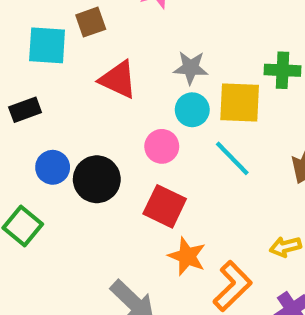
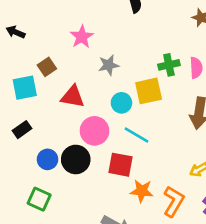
gray star: (191, 68) -> (109, 65), moved
pink circle: (162, 146) -> (95, 131), moved, size x1.4
cyan line: (232, 158) -> (137, 135), moved

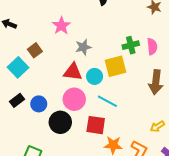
cyan square: (25, 88) -> (18, 67), turned -30
red triangle: (73, 97) -> (73, 72), moved
blue circle: (48, 159) -> (39, 104), moved

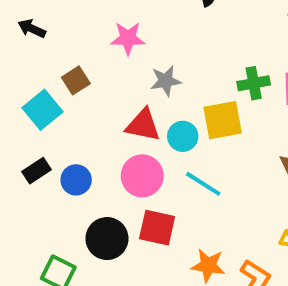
pink star: (61, 26) -> (128, 38), turned 30
black circle: (60, 122) -> (107, 239), moved
red square: (96, 125) -> (157, 228), moved

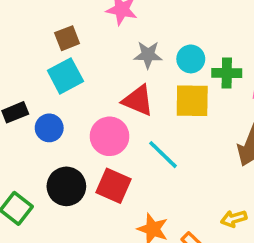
cyan square: (43, 110) -> (65, 76), moved
red triangle: (143, 125) -> (138, 100), moved
cyan circle: (183, 136) -> (191, 59), moved

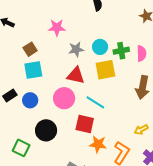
cyan square: (65, 76) -> (33, 70), turned 30
red square: (114, 186) -> (85, 124), moved

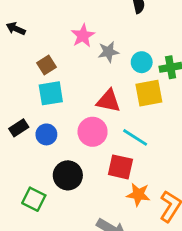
pink star: (57, 28) -> (83, 36), turned -30
gray star: (76, 49) -> (108, 52), moved

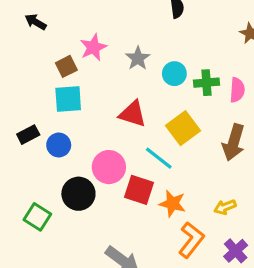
pink star: (83, 36) -> (93, 47), moved
gray star: (108, 52) -> (138, 58), turned -30
yellow square: (149, 93) -> (183, 128), moved, turned -32
pink circle: (93, 132) -> (109, 167), moved
orange star: (138, 194) -> (172, 204), moved

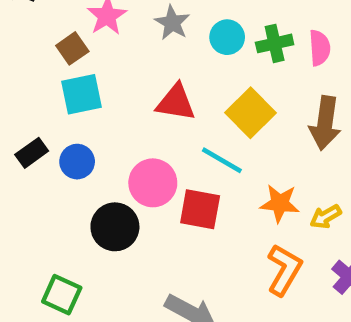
orange star: (172, 204) -> (280, 203), moved
green square: (37, 217) -> (62, 295), moved

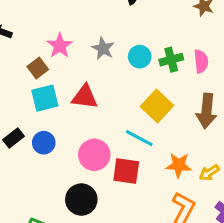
red triangle: (176, 103) -> (85, 97), moved
black circle: (115, 227) -> (81, 200), moved

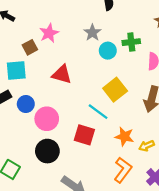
gray star: (103, 48) -> (92, 33), moved
green cross: (171, 60) -> (131, 42), moved
cyan square: (45, 98) -> (16, 70), moved
pink circle: (94, 155) -> (47, 119), moved

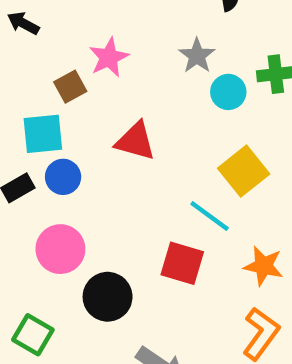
blue circle: (26, 104) -> (63, 177), moved
pink circle: (47, 119) -> (60, 249), moved

